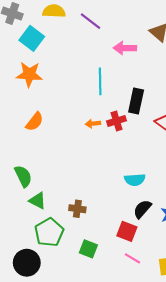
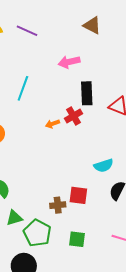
pink arrow: (125, 48) -> (69, 62), moved
cyan line: (100, 81) -> (23, 88), moved, turned 35
green triangle: (37, 201) -> (14, 218), moved, turned -30
red square: (127, 231) -> (78, 195), moved

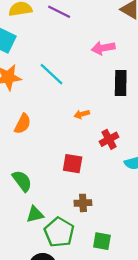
cyan line: (23, 88) -> (52, 74), turned -70
red cross: (73, 116) -> (109, 139), moved
red square: (78, 195) -> (73, 164), moved

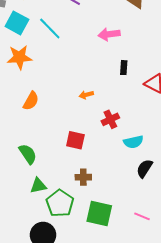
cyan line: (52, 74) -> (50, 29), moved
black rectangle: (121, 83) -> (124, 68), size x0.6
green square: (102, 241) -> (99, 213), size x1.5

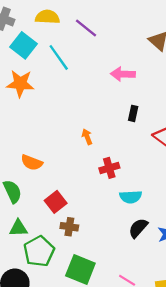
orange arrow: (86, 95) -> (87, 137), turned 72
orange semicircle: (31, 101) -> (32, 163), moved, turned 72
red square: (75, 140) -> (56, 202), moved, turned 30

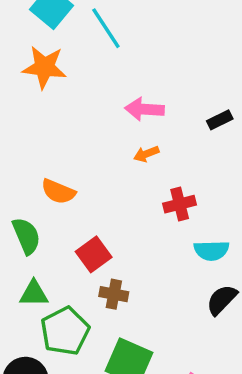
pink arrow: (123, 74) -> (144, 109), moved
black rectangle: (133, 113) -> (220, 120), turned 49
orange arrow: (87, 137) -> (146, 154), turned -91

